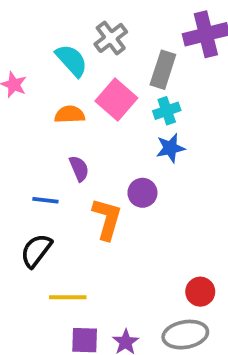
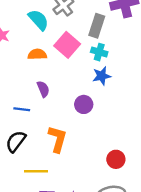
cyan cross: (167, 111) -> (99, 52), turned 35
orange L-shape: (107, 219) -> (58, 139), moved
red circle: (200, 292) -> (116, 159), moved

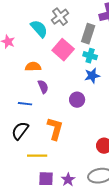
orange semicircle: (37, 54) -> (33, 67), moved

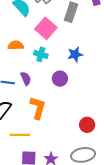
cyan cross: (90, 56) -> (41, 54), moved
purple semicircle: (43, 87) -> (26, 79), moved

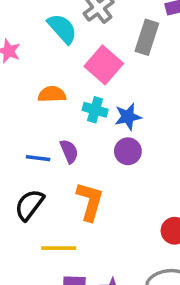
blue star: (75, 54) -> (128, 117), moved

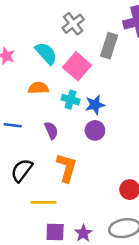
cyan semicircle: (62, 29) -> (46, 53), moved
blue line: (38, 158) -> (13, 125), moved

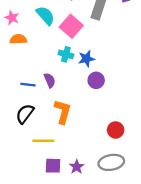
orange semicircle: (38, 88) -> (18, 39), moved
blue line: (13, 125) -> (28, 85), moved
purple circle: (95, 130) -> (96, 80), moved

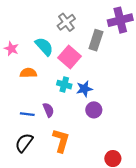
orange semicircle: (18, 39) -> (28, 73), moved

